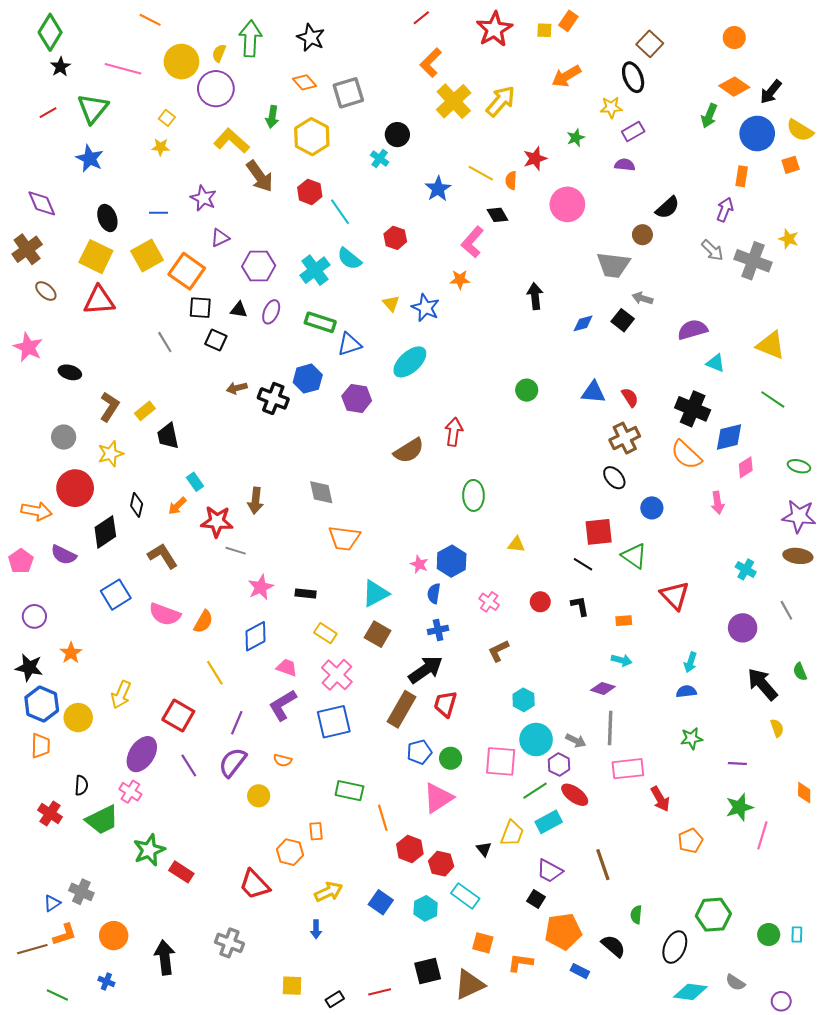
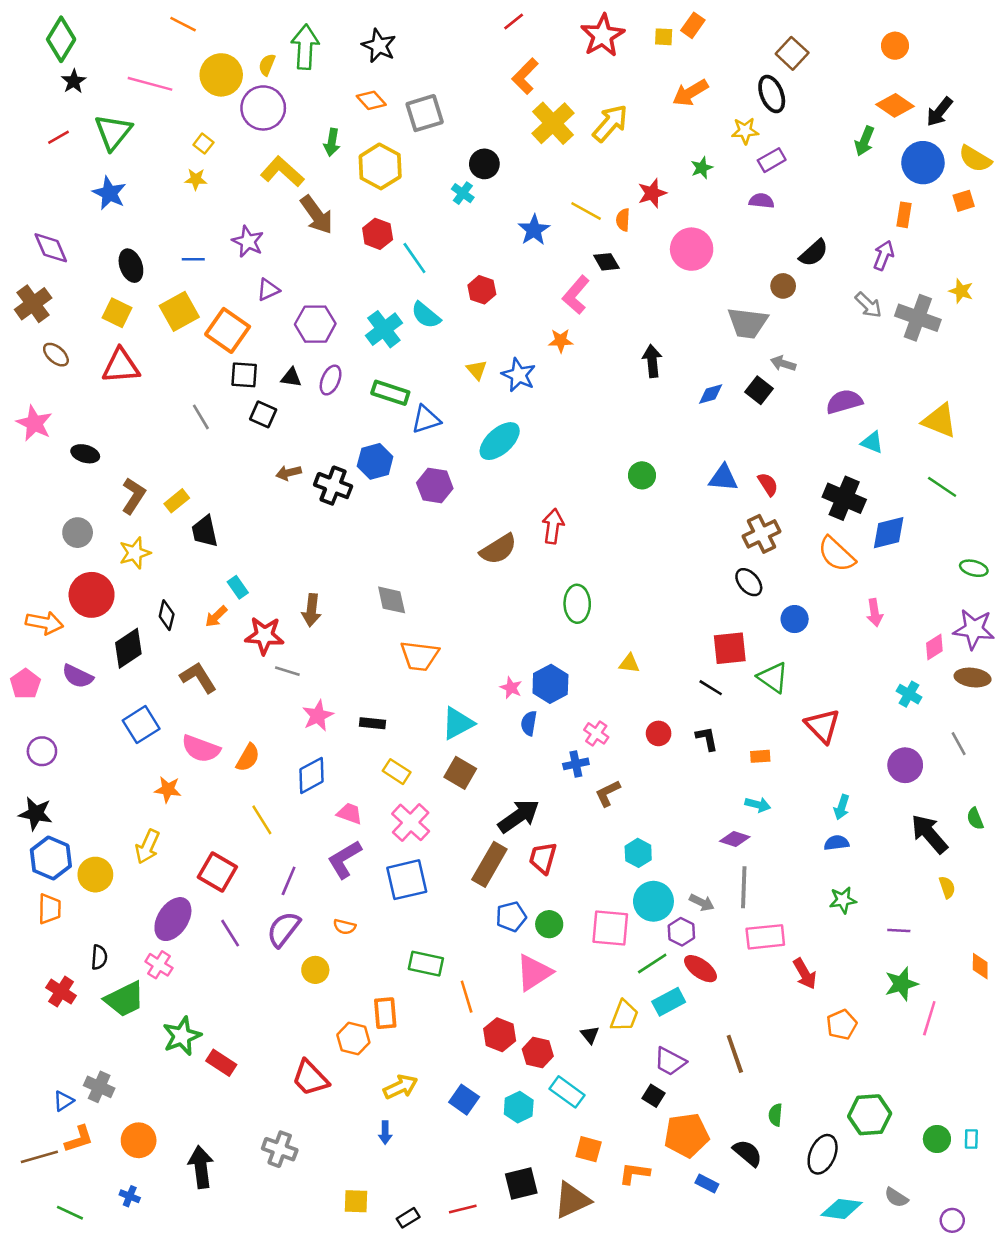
yellow square: (96, 257) -> (117, 313), size x0.7
pink diamond: (746, 467) -> (934, 647), moved
blue cross: (438, 630) -> (576, 764), moved
orange star: (71, 653) -> (168, 789), moved, turned -30
orange rectangle: (316, 831) -> (385, 1013), size x1.4

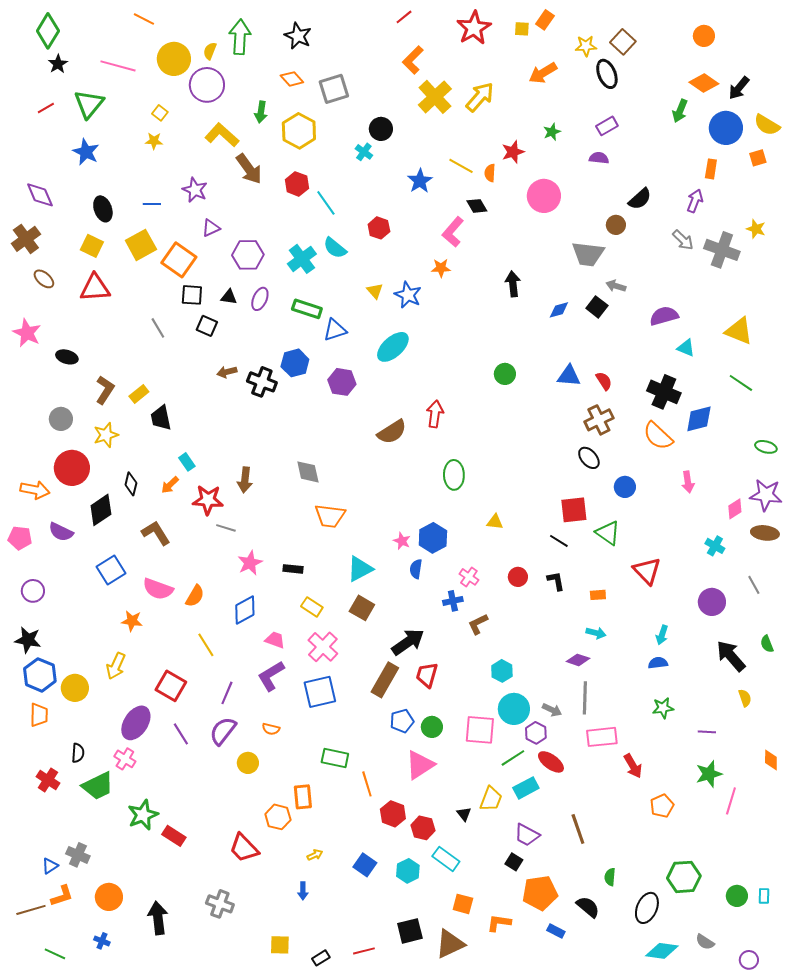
yellow star: (745, 131) -> (586, 46), moved
pink pentagon: (25, 684) -> (20, 538), turned -30
yellow arrow: (400, 1087) -> (315, 855), size x0.6

